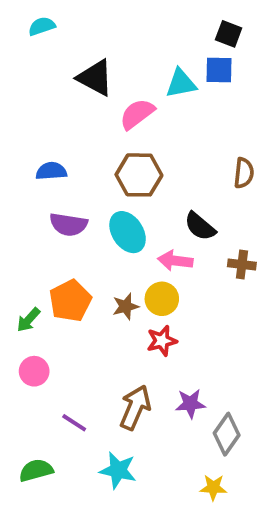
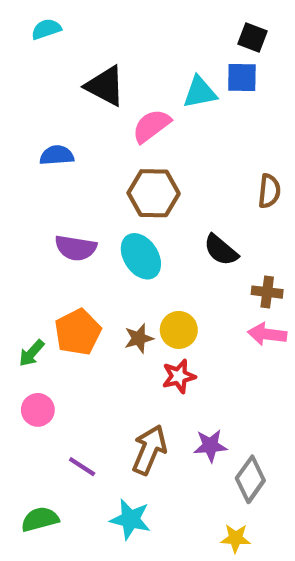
blue semicircle: (51, 171) -> (57, 155), moved
pink arrow: (175, 261) -> (267, 334), moved

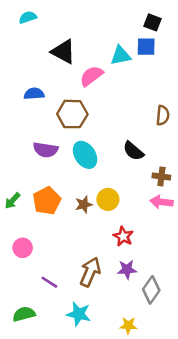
brown hexagon: (154, 193) -> (72, 114), moved
green arrow: (32, 353) -> (12, 201), moved
red star: (179, 376) -> (123, 236), moved, turned -30
yellow star: (236, 538) -> (128, 325), moved

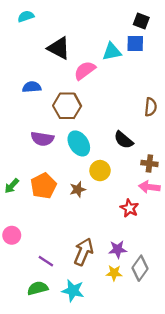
yellow circle: (108, 199) -> (100, 171), moved
red star: (123, 236) -> (129, 208), moved
pink circle: (23, 248) -> (12, 235), moved
green semicircle: (24, 314) -> (38, 288), moved
yellow star: (128, 325) -> (114, 273), moved

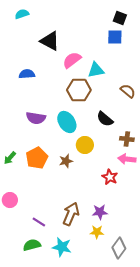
cyan triangle: (112, 52) -> (96, 70), moved
brown hexagon: (67, 106) -> (79, 90), moved
brown semicircle: (151, 107) -> (128, 91), turned -56
gray diamond: (140, 268) -> (119, 248), moved

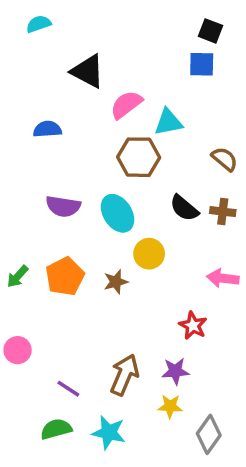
brown cross: (127, 139) -> (223, 212), moved
red star: (110, 177) -> (193, 326), moved

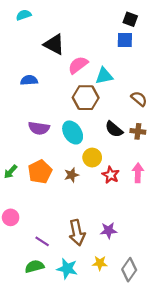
pink arrow: (223, 278) -> (138, 173), turned 84
red star: (193, 326) -> (111, 175), moved
brown arrow: (125, 375) -> (77, 233), turned 145
yellow star: (170, 406) -> (100, 263), moved

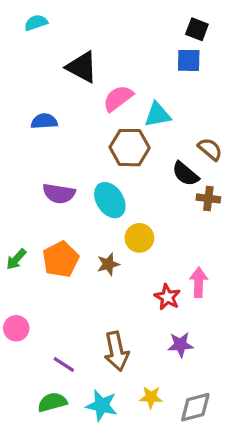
black semicircle: (114, 129) -> (185, 174), moved
pink arrow: (138, 173) -> (199, 282), moved
red star: (111, 175) -> (167, 297), moved
purple star: (109, 230) -> (181, 345), moved
gray diamond: (129, 270) -> (195, 407), turned 40

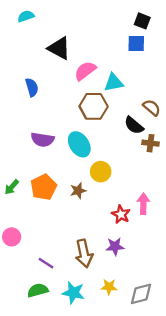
blue semicircle: (44, 121) -> (32, 87), turned 78
purple star: (181, 345) -> (115, 246), moved

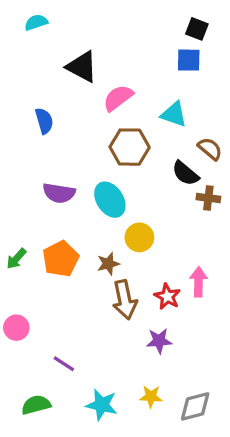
cyan triangle: (114, 83) -> (174, 114), moved, turned 30
brown arrow: (84, 254) -> (125, 300), moved
green semicircle: (38, 290) -> (36, 405), moved

